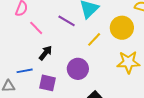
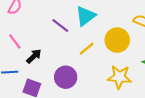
pink line: (36, 28) -> (15, 41), moved

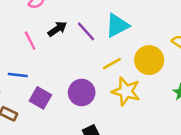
black arrow: (34, 56) -> (57, 29), moved
yellow star: (119, 77) -> (126, 91), moved

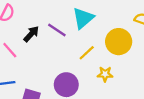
yellow star: (126, 91) -> (105, 74), size x0.6

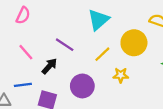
purple line: (57, 30) -> (65, 45), moved
black arrow: (31, 34) -> (49, 66), moved

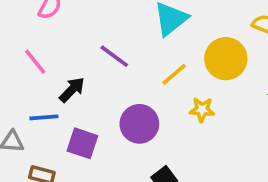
pink line: (26, 52) -> (35, 62), moved
black arrow: (49, 66) -> (72, 90), moved

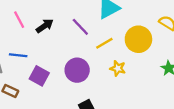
purple line: (114, 56) -> (80, 27), moved
black arrow: (72, 90) -> (45, 26), moved

